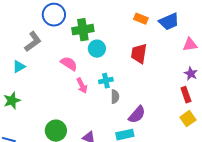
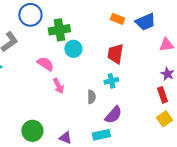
cyan cross: (106, 81) -> (111, 81), moved

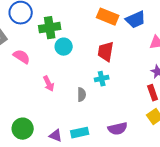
orange rectangle: (117, 19) -> (108, 17), size x1.5
pink semicircle: (45, 64) -> (22, 57), moved
purple semicircle: (113, 115) -> (118, 129), moved, turned 36
cyan rectangle: (101, 135) -> (80, 133), moved

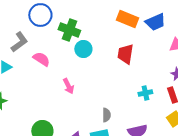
green cross: (50, 28) -> (69, 30), turned 30
cyan cross: (102, 79) -> (145, 93), moved
gray semicircle: (82, 95) -> (106, 115), moved

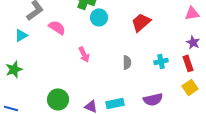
red trapezoid: (125, 54) -> (141, 22), turned 40
gray semicircle: (106, 115) -> (127, 62), moved

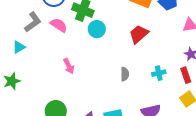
pink semicircle: (57, 27) -> (59, 25), moved
pink arrow: (84, 54) -> (69, 66), moved

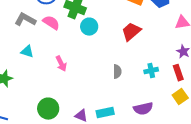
gray L-shape: (33, 22) -> (25, 20), turned -115
cyan triangle: (19, 47) -> (27, 52), moved, turned 48

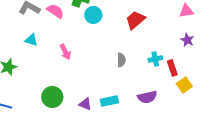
red rectangle: (178, 73) -> (172, 68), moved

